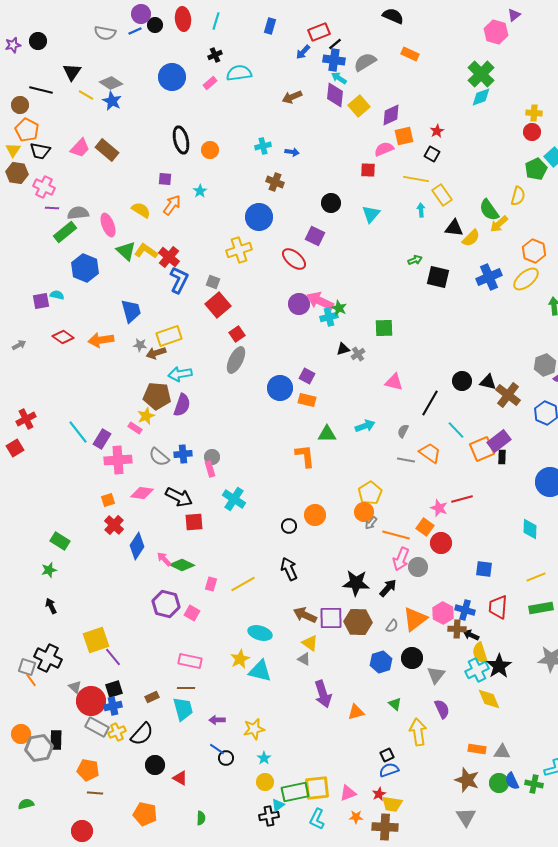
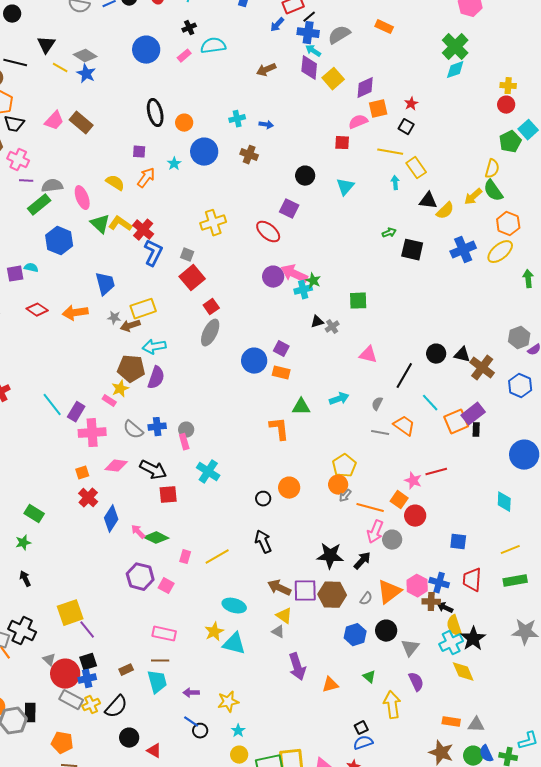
green semicircle: (489, 210) -> (493, 191), moved
blue circle: (259, 217) -> (204, 152), moved

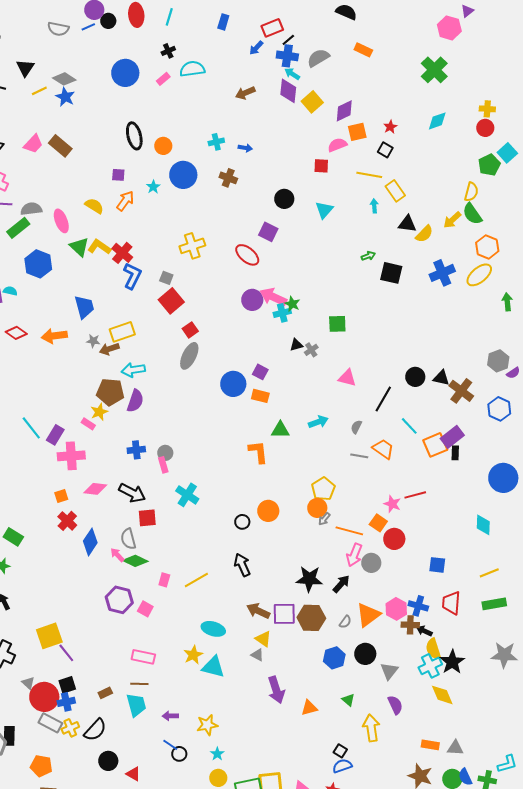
yellow line: (60, 68) -> (39, 91), turned -56
cyan diamond: (455, 70) -> (437, 121), moved
gray semicircle: (133, 430) -> (128, 539), moved, turned 35
black square: (361, 728) -> (340, 751), turned -32

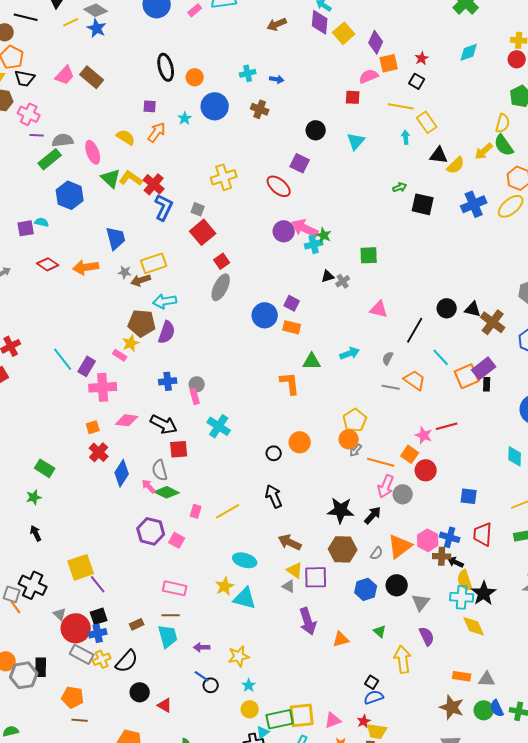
purple diamond: (344, 111) -> (376, 42), turned -40
purple square: (284, 614) -> (316, 577), moved
cyan cross: (430, 666) -> (462, 597), turned 30

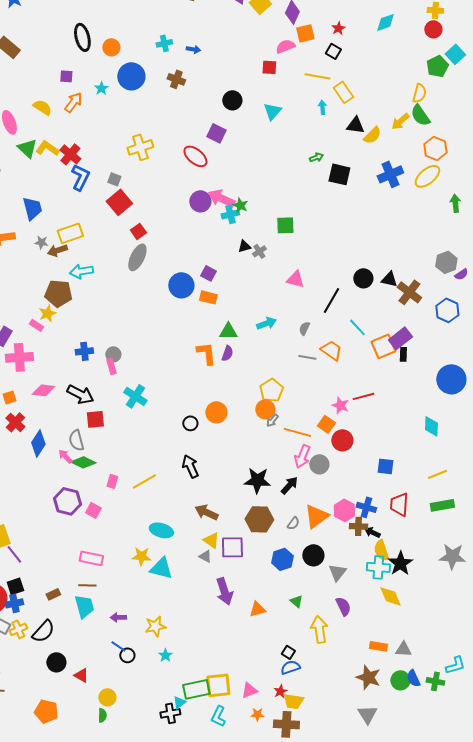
purple semicircle: (167, 332) -> (227, 353), moved, size x0.7
yellow star: (225, 586) -> (141, 556), turned 30
yellow circle: (250, 709) -> (107, 697), moved

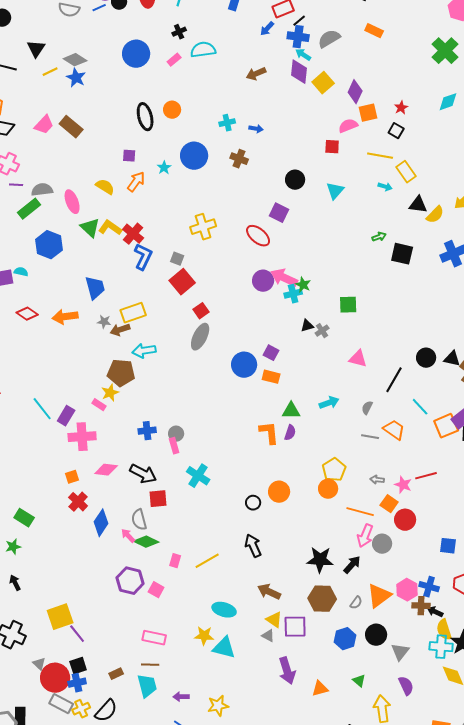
orange circle: (111, 47) -> (172, 110), moved
cyan arrow: (322, 107) -> (385, 187), turned 112
gray arrow: (272, 420) -> (377, 480), moved, turned 56

